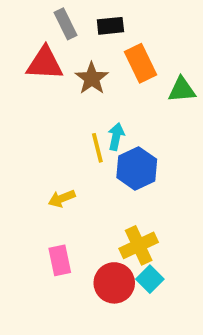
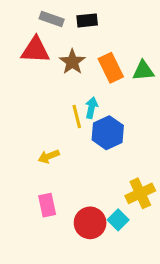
gray rectangle: (65, 24) -> (52, 19), turned -45
orange rectangle: (141, 63) -> (111, 68), moved
yellow cross: (139, 245) -> (140, 193), moved

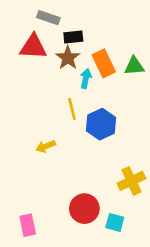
black rectangle: (87, 20) -> (73, 37), moved
cyan arrow: (92, 108) -> (86, 79), moved
pink rectangle: (47, 205) -> (28, 225), moved
cyan square: (118, 220) -> (115, 222), moved, turned -30

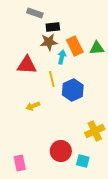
red triangle: (33, 47) -> (27, 65), moved
brown star: (68, 58) -> (49, 42), turned 30

